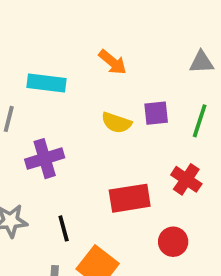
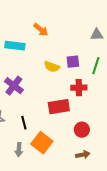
orange arrow: (113, 62) -> (41, 30), moved
purple cross: (45, 159) -> (14, 86), turned -36
red cross: (186, 179) -> (79, 88), moved, turned -35

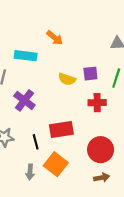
red rectangle: (59, 107) -> (61, 129), moved
red circle: (82, 130) -> (101, 150), size x1.5

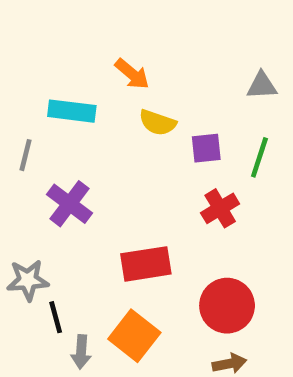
yellow semicircle: (67, 79) -> (158, 123), moved
red cross: (97, 103) -> (220, 208), turned -30
black line: (36, 142) -> (56, 317), moved

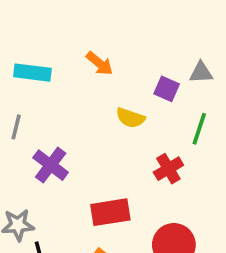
cyan rectangle: (72, 111) -> (32, 73), moved
yellow semicircle: (158, 123) -> (130, 118), moved
purple square: (206, 148) -> (167, 89), moved, turned 30

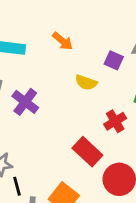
purple cross: (51, 165) -> (25, 102), moved
red rectangle: (110, 212) -> (87, 152), moved, turned 52

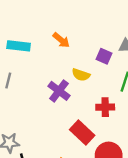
purple cross: (25, 102) -> (59, 91), moved
red cross: (115, 121) -> (105, 107), turned 30

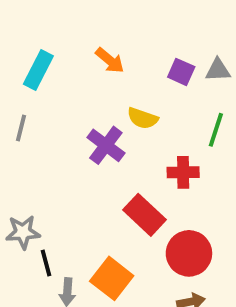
cyan rectangle: (19, 46) -> (38, 70), turned -70
purple square: (104, 56) -> (181, 72), moved

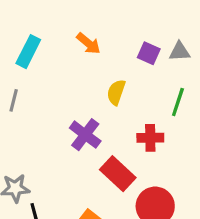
yellow semicircle: (143, 118) -> (116, 92), turned 90
purple cross: (106, 145) -> (85, 135), moved

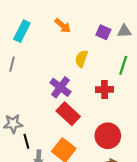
red rectangle: (118, 174) -> (68, 114), moved

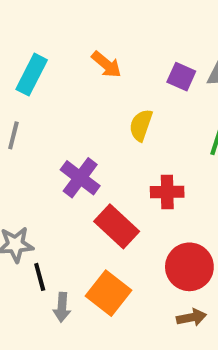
purple cross: (60, 87) -> (80, 178), moved
red cross: (105, 90) -> (167, 192), moved

